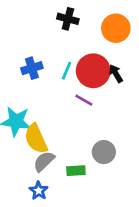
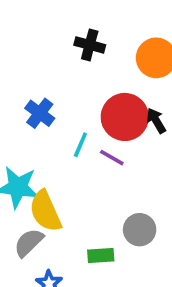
blue cross: (32, 68) -> (40, 113), turned -36
cyan line: (67, 71) -> (80, 145), moved
gray semicircle: (44, 161) -> (29, 243), moved

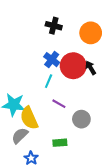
blue cross: (40, 113) -> (52, 60), moved
purple line: (112, 158) -> (59, 104), moved
gray circle: (140, 230) -> (81, 119), moved

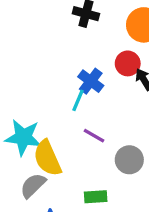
blue cross: (52, 60) -> (91, 81), moved
red circle: (73, 66) -> (128, 63), moved, size x0.6

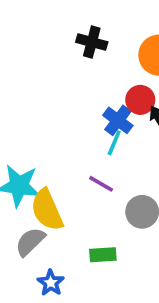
blue cross: (91, 81) -> (118, 120), moved
cyan line: (78, 100) -> (114, 143), moved

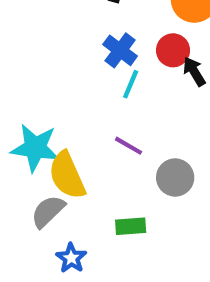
blue cross: (118, 120) -> (120, 50), moved
cyan line: (114, 143) -> (131, 84), moved

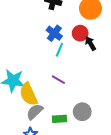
gray circle: (175, 178) -> (82, 112), moved
gray semicircle: (48, 211) -> (35, 112), moved

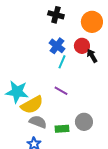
yellow semicircle: (28, 94) -> (32, 105), turned -95
gray semicircle: (35, 112) -> (38, 122), turned 66

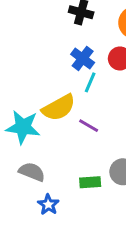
yellow semicircle: (32, 105) -> (59, 108), moved
gray semicircle: (38, 122) -> (32, 172), moved

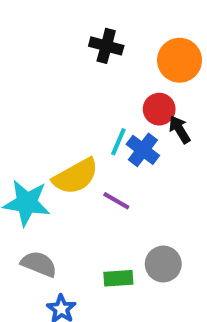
blue cross: (83, 58) -> (143, 150), moved

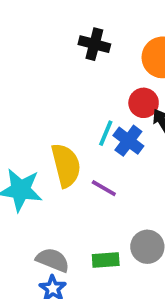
yellow semicircle: (76, 176) -> (66, 165), turned -75
gray semicircle: (39, 264) -> (53, 260), moved

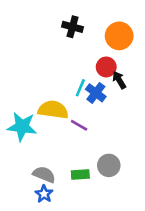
yellow semicircle: (66, 165) -> (53, 110), turned -68

